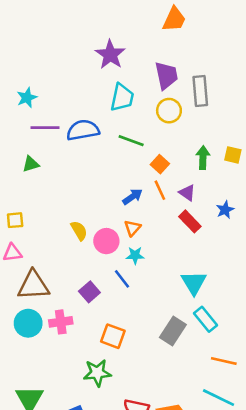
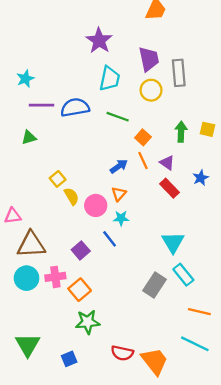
yellow square: (15, 220) -> (58, 179), moved, turned -35
orange square: (113, 336) -> (80, 290), moved, turned 30

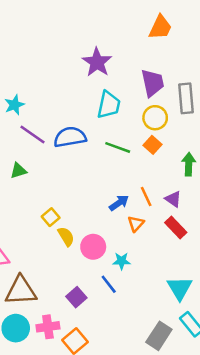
purple line: (42, 105) -> (32, 134), turned 35
orange square: (143, 137) -> (153, 145), moved
orange triangle: (119, 194) -> (136, 224), moved

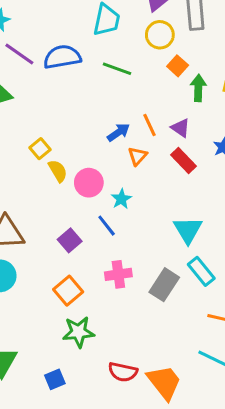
orange square: (153, 145) -> (178, 66), moved
cyan star: (122, 261) -> (121, 199), turned -30
pink cross: (48, 327) -> (118, 274), moved

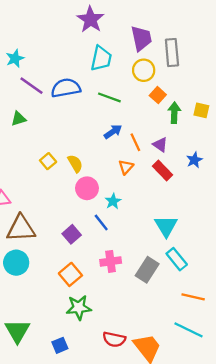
blue arrow: (118, 132) -> (113, 132), moved
yellow semicircle: (58, 171) -> (75, 163), moved

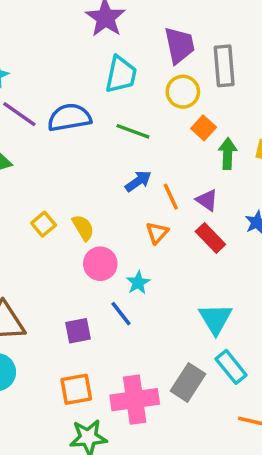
purple square: (72, 234) -> (78, 331), turned 30
pink cross: (111, 261) -> (135, 400), moved, size x1.5
orange square: (70, 274) -> (76, 389), turned 30

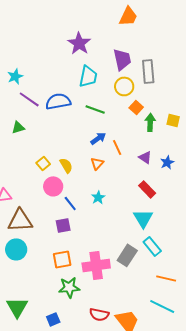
purple triangle: (207, 200) -> (145, 157), moved
orange triangle: (157, 233) -> (97, 163), moved
red rectangle: (210, 238) -> (147, 189), moved
pink circle: (100, 264) -> (53, 186), moved
blue line: (121, 314) -> (70, 203), moved

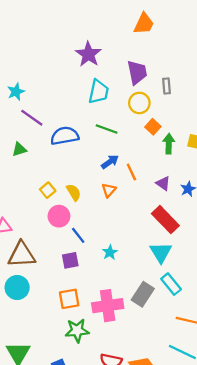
gray rectangle: (148, 71) -> (167, 86), size x0.6
blue semicircle: (58, 101) -> (65, 136), moved
red rectangle: (147, 189) -> (165, 220), size x1.4
cyan star: (98, 197) -> (110, 252), moved

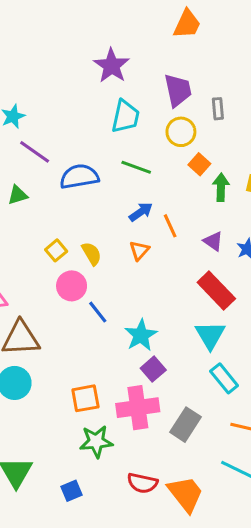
cyan star: (110, 252) -> (141, 335), size x1.5
purple square: (70, 260) -> (153, 369), moved, turned -30
gray rectangle: (143, 294) -> (186, 425), moved

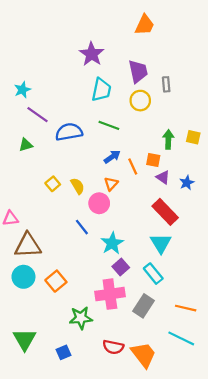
orange square: (199, 164) -> (153, 160), moved, turned -32
pink circle: (72, 286) -> (99, 203), moved
cyan rectangle: (224, 378) -> (153, 274), moved
orange square: (85, 398) -> (56, 281), moved, turned -30

